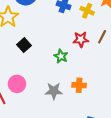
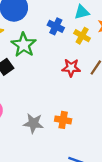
green star: (61, 56) -> (24, 45), moved, size x1.5

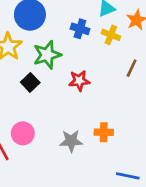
green star: (24, 45) -> (47, 55), turned 30
red star: (71, 68) -> (79, 81), moved

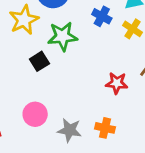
red star: (79, 81) -> (117, 83), moved
pink circle: (23, 133) -> (35, 114), moved

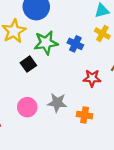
blue cross: (102, 16) -> (75, 44), moved
gray star: (70, 130) -> (57, 103), moved

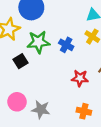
gray star: (57, 103) -> (41, 109), moved
orange cross: (85, 115) -> (84, 111), moved

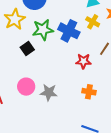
blue cross: (66, 45) -> (69, 31), size x1.5

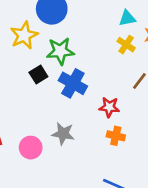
blue cross: (69, 31) -> (73, 83), moved
red star: (83, 61) -> (109, 107), moved
pink circle: (26, 87) -> (31, 148), moved

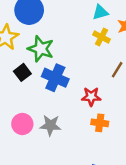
green star: (60, 51) -> (41, 49), turned 30
pink circle: (31, 148) -> (22, 124), moved

